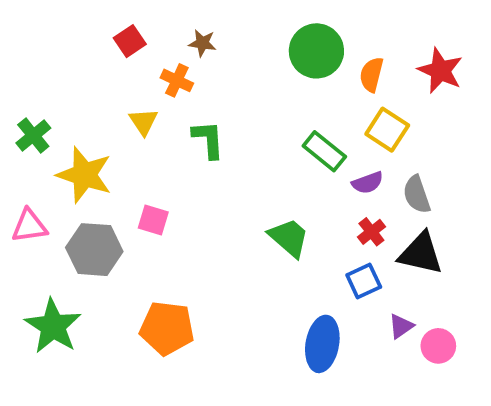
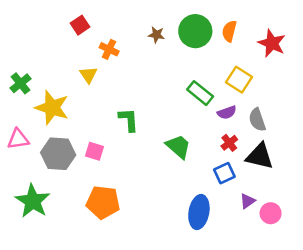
brown star: (202, 43) -> (156, 35), moved
orange semicircle: (371, 75) -> (229, 31), moved
green L-shape: (208, 139) -> (129, 120), moved
pink square: (153, 220) -> (95, 151), moved

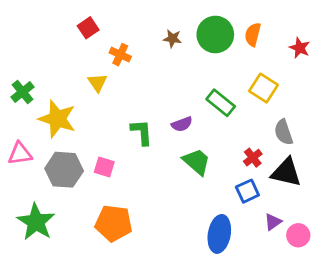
red star: (272, 43) -> (300, 48), size x0.7
purple semicircle: (227, 112) -> (182, 124), moved

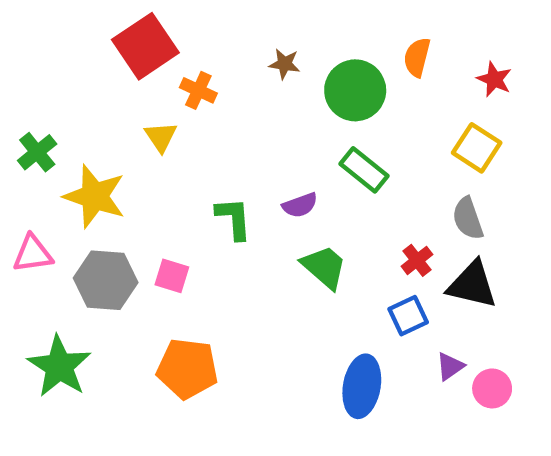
red square: (88, 28) -> (145, 46), size x1.8
green circle: (215, 35) -> (355, 90), moved
yellow square: (263, 88) -> (477, 148), moved

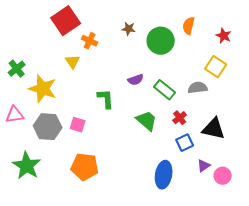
green rectangle: (364, 170) -> (165, 90), moved
purple semicircle: (300, 205) -> (136, 80), moved
gray semicircle: (468, 218) -> (198, 88), moved, turned 102
red cross: (417, 260) -> (180, 118), moved

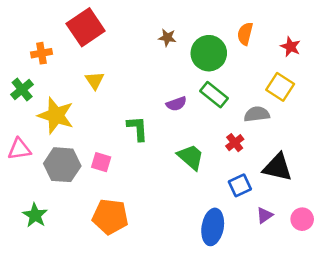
orange cross: (90, 41) -> (42, 53), moved, turned -35
green rectangle: (165, 90) -> (214, 95), moved
red cross: (180, 118) -> (235, 143), moved
green star: (27, 166) -> (35, 215), size x0.7
pink circle: (223, 176) -> (302, 219), moved

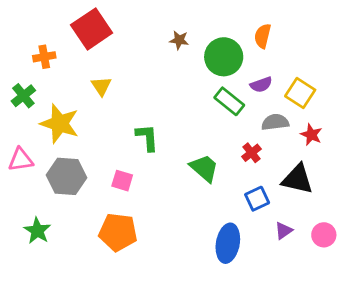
red star: (290, 47) -> (311, 135), moved
purple semicircle: (176, 104) -> (261, 85), moved
pink square: (101, 162) -> (122, 181), moved

